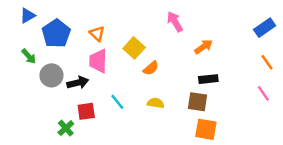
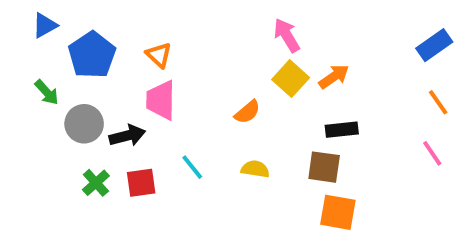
yellow square: (134, 48) -> (291, 79), moved
green cross: (66, 128) -> (96, 183), moved

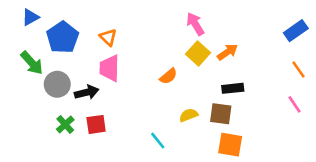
green arrow: (47, 92) -> (32, 63), size x1.4
cyan line: (192, 167) -> (158, 141), moved
yellow semicircle: (255, 169) -> (189, 115), moved, turned -30

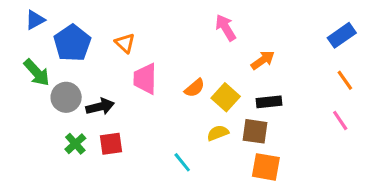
yellow square: (198, 53) -> (226, 97), moved
pink trapezoid: (109, 68) -> (145, 79), moved

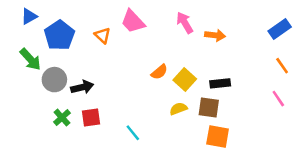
orange arrow: (263, 60) -> (215, 35), moved, turned 42
pink trapezoid: (145, 79) -> (133, 21), moved, turned -44
cyan line: (182, 162) -> (133, 133), moved

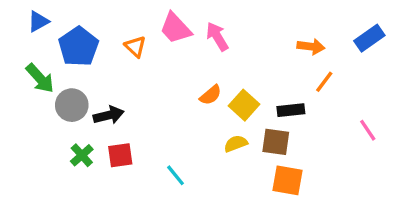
pink arrow: (185, 23) -> (217, 37), moved
orange arrow: (215, 35) -> (311, 47), moved
orange line: (282, 66) -> (324, 82), moved, turned 72

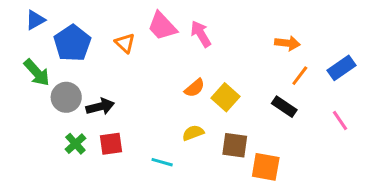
blue rectangle: (369, 38) -> (342, 68), moved
black rectangle: (291, 110) -> (284, 107), moved, turned 40
brown square: (276, 142) -> (235, 145), moved
yellow semicircle: (236, 144) -> (193, 133), moved
cyan line: (175, 175) -> (162, 162), turned -35

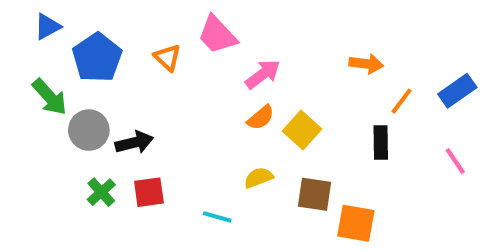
pink arrow: (201, 34) -> (263, 74), moved, turned 84
orange arrow: (287, 43) -> (366, 64), moved
black rectangle: (284, 107) -> (381, 142), turned 55

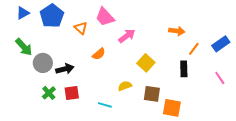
blue pentagon: (97, 58) -> (52, 16), moved
orange semicircle: (261, 118) -> (99, 54), moved

